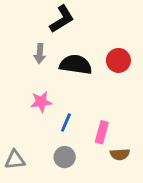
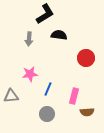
red circle: (118, 60) -> (86, 58), moved
black semicircle: (76, 65) -> (59, 35), moved, size x0.7
gray triangle: (15, 160) -> (11, 96), moved

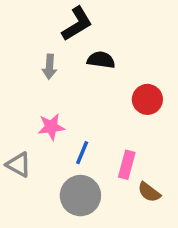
gray triangle: (11, 96) -> (19, 165), turned 35
brown semicircle: (87, 112) -> (149, 192), turned 40
gray circle: (47, 114) -> (80, 196), size x1.5

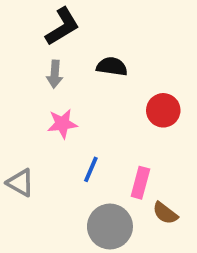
black L-shape: (77, 24) -> (62, 26), moved
pink star: (51, 127) -> (62, 124), moved
gray circle: (80, 196) -> (110, 227), moved

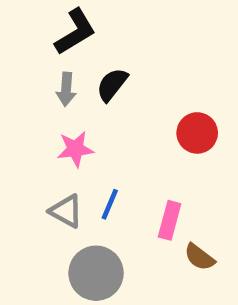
black semicircle: (112, 66) -> (112, 85), moved, turned -60
gray triangle: (20, 183) -> (66, 211), moved
gray circle: (110, 227) -> (96, 273), moved

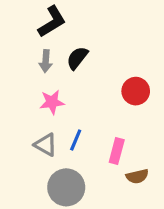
brown semicircle: (199, 257) -> (137, 176), turned -50

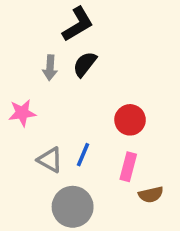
black L-shape: (52, 22) -> (78, 24), moved
red circle: (136, 91) -> (130, 120), moved
pink star: (52, 102) -> (22, 113), moved

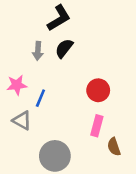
blue line: (83, 155) -> (40, 98), moved
gray triangle: (50, 160) -> (22, 120), moved
brown semicircle: (151, 195) -> (114, 147), turned 84

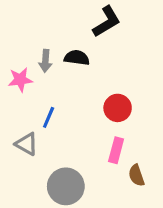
black L-shape: (59, 18) -> (107, 22), moved
black semicircle: (64, 48) -> (77, 58), turned 60
pink star: (17, 85) -> (20, 80), moved

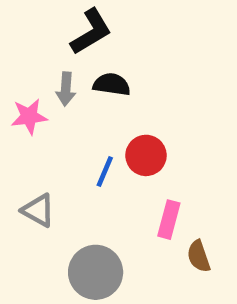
black L-shape: (107, 22) -> (91, 32), moved
red circle: (118, 108) -> (146, 155), moved
blue line: (49, 117) -> (105, 171), moved

